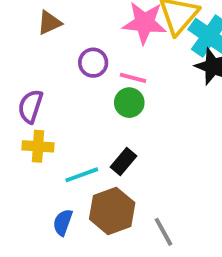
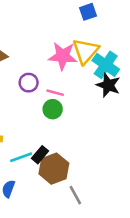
black rectangle: (124, 162) -> (40, 155), moved
brown hexagon: (112, 211) -> (54, 169), moved

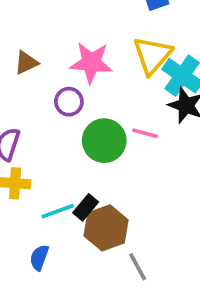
pink star: (63, 56) -> (91, 63), moved
pink line: (55, 93) -> (145, 133), moved
green circle: (53, 109) -> (104, 141), size x1.5

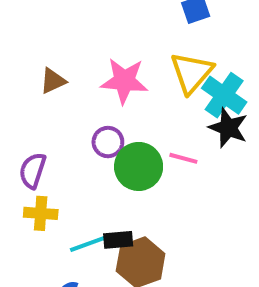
purple circle: (69, 102) -> (108, 142), moved
black rectangle: (86, 207) -> (118, 240), turned 45

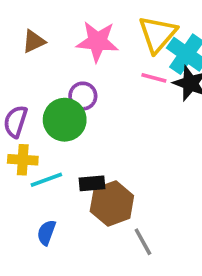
pink line: (183, 158) -> (154, 78), moved
green circle: (139, 166) -> (65, 120), moved
cyan line: (88, 244) -> (46, 180), moved

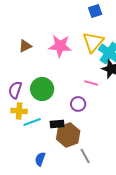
pink line: (154, 78) -> (91, 83), moved
purple circle: (83, 96) -> (78, 104), moved
blue semicircle: (46, 233) -> (40, 159), moved

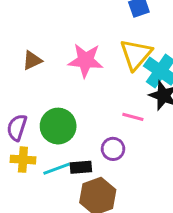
cyan line: (32, 122) -> (57, 169), moved
black rectangle: (57, 124) -> (81, 167), moved

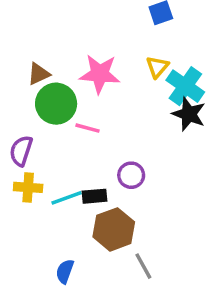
yellow triangle: (136, 54) -> (157, 67), size x0.6
pink line: (133, 117) -> (87, 128), moved
green circle: (58, 126) -> (56, 104), moved

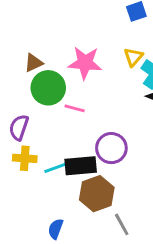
purple circle: (131, 175) -> (111, 148), size x1.4
black rectangle: (94, 196) -> (81, 166), size x1.5

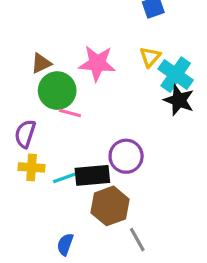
pink line: (75, 108) -> (70, 113), moved

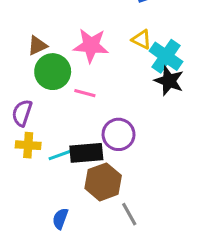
yellow triangle: (150, 57) -> (141, 39), turned -45
pink line: (70, 113) -> (85, 93), moved

